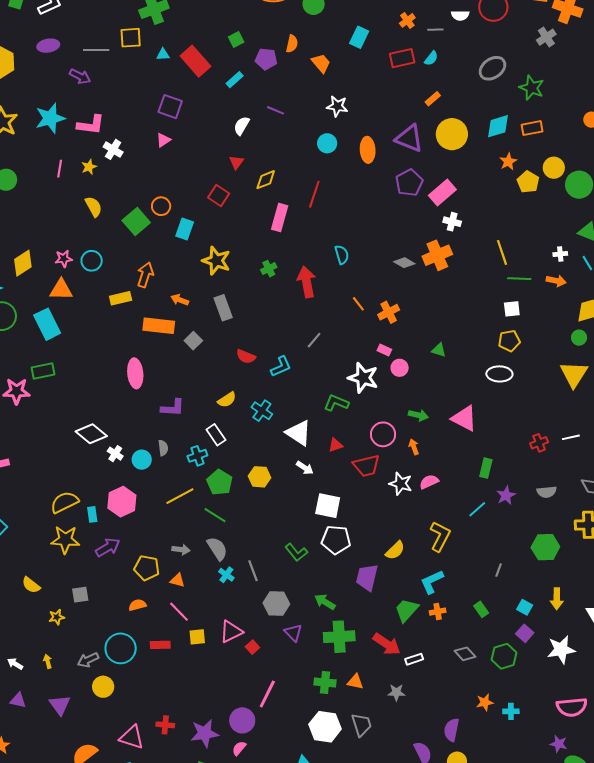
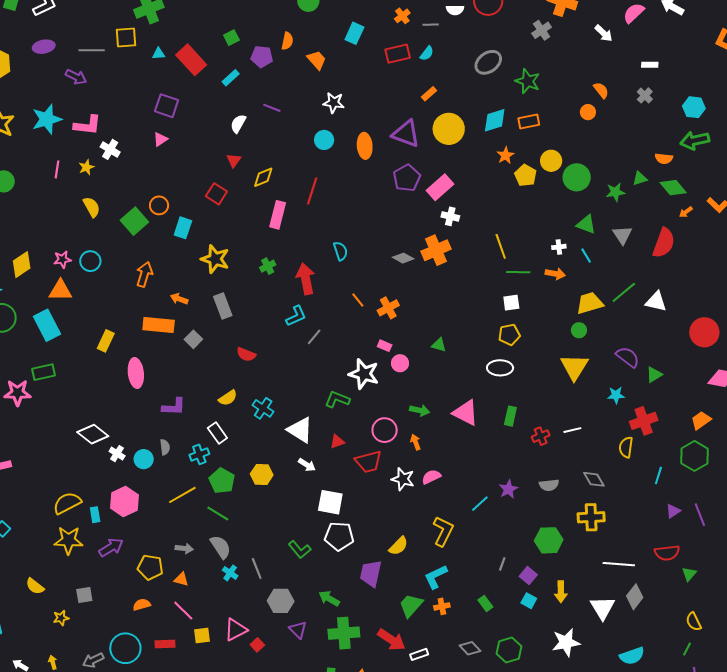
yellow rectangle: (121, 298) -> (106, 341), moved, turned -50
cyan L-shape: (281, 367) -> (296, 316), moved
green rectangle: (486, 468) -> (510, 416), moved
purple square: (525, 633) -> (528, 576), moved

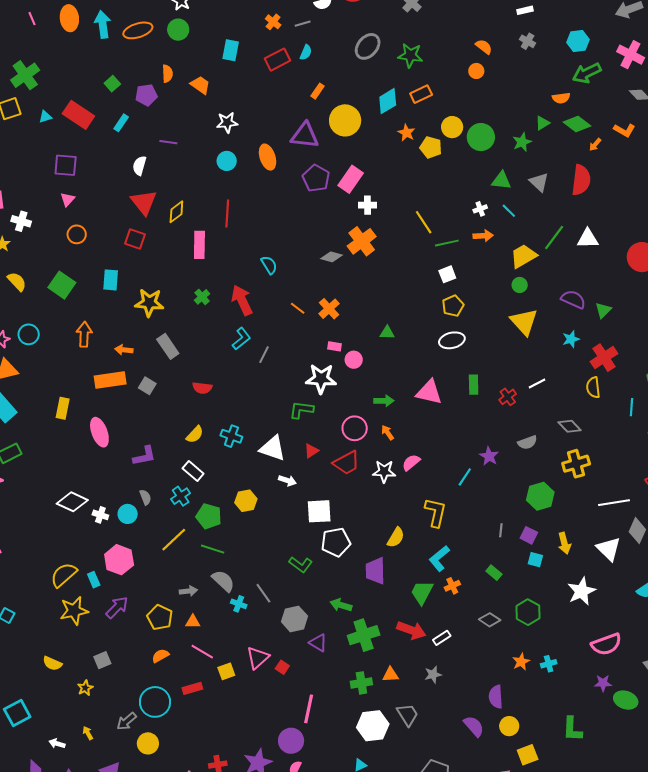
red triangle: (234, 160) -> (144, 202), size x1.8
orange circle: (159, 205) -> (77, 234), moved
yellow pentagon: (150, 567) -> (160, 617), turned 30

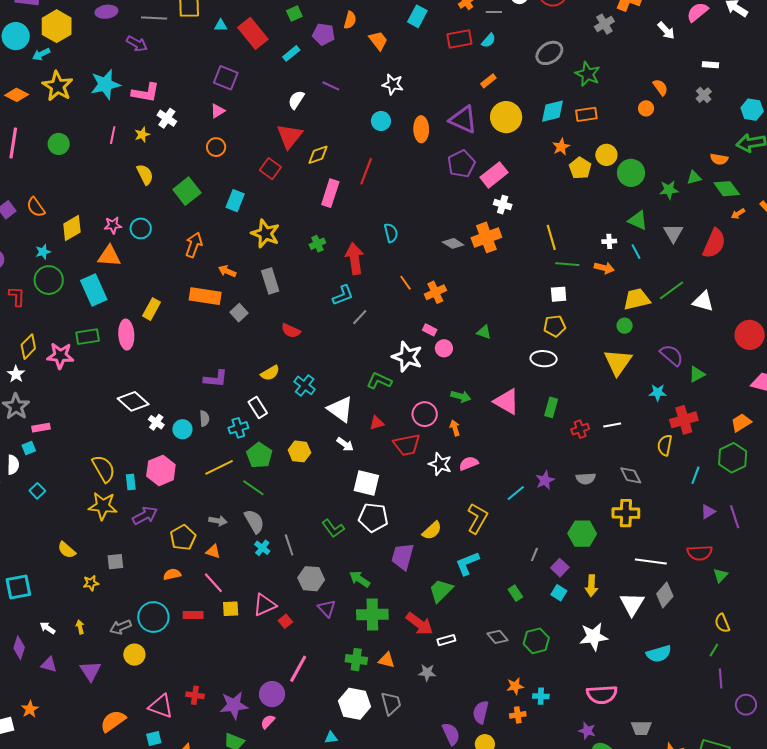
pink ellipse: (99, 432) -> (126, 335), moved
yellow semicircle: (64, 575) -> (104, 469), turned 84
orange cross: (452, 586) -> (518, 715), moved

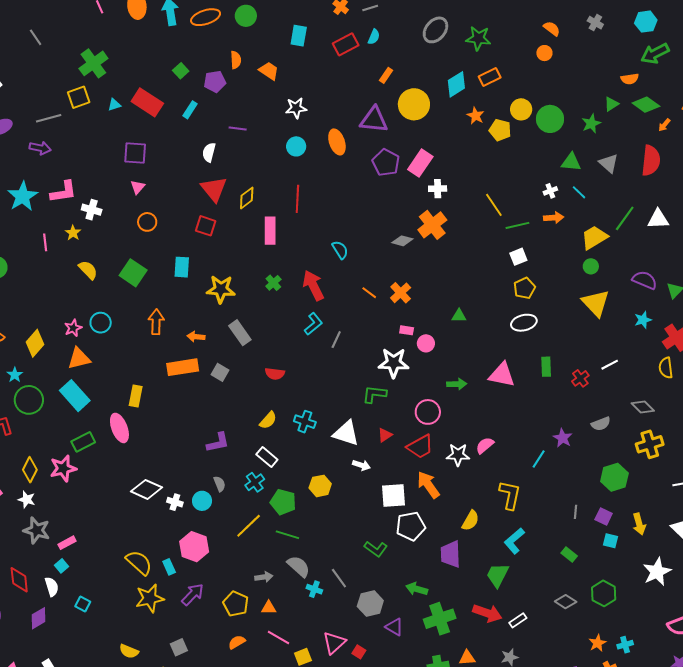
orange arrow: (455, 428) -> (428, 485), moved, size x1.8

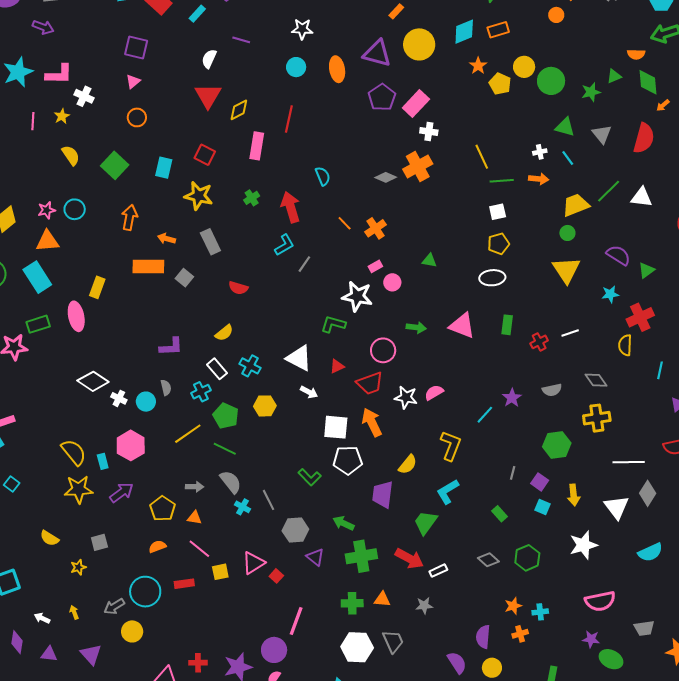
green diamond: (646, 105) -> (648, 82), turned 40
red square: (206, 226) -> (205, 155), moved
pink rectangle: (407, 330) -> (375, 266), turned -48
cyan cross: (305, 422) -> (250, 366), moved

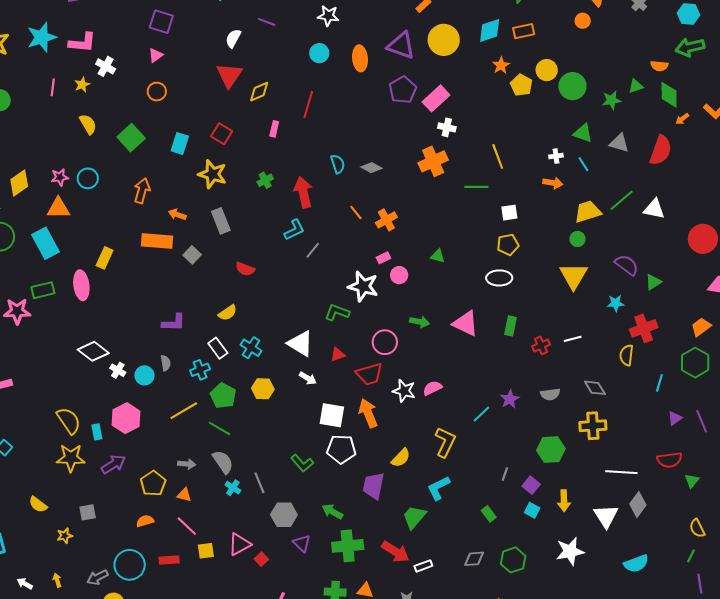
gray triangle: (602, 134) -> (619, 143), turned -40
pink rectangle: (257, 146) -> (274, 129), size x0.6
gray diamond: (386, 177) -> (371, 168), moved
green line: (502, 181) -> (476, 187), moved
gray diamond: (488, 560) -> (474, 559), turned -50

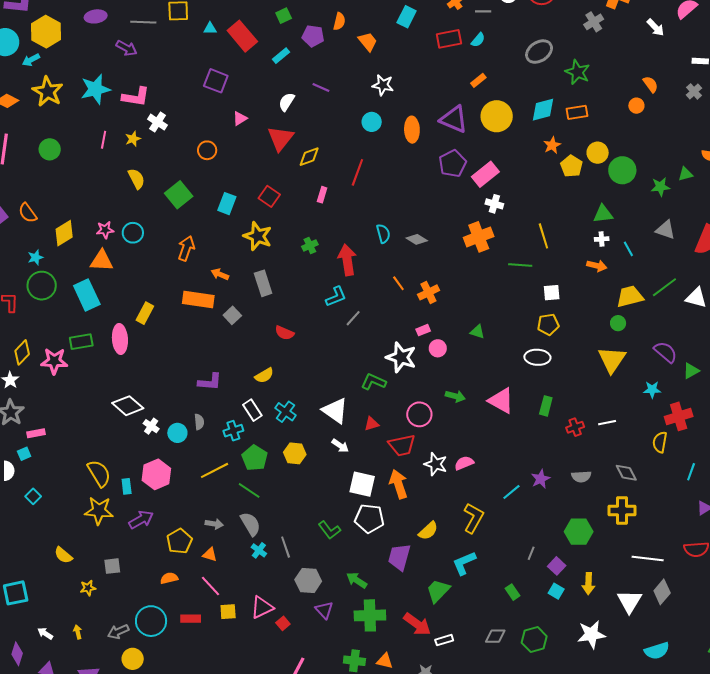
pink triangle: (156, 55) -> (240, 119), moved
green triangle: (583, 133) -> (603, 214), moved, turned -30

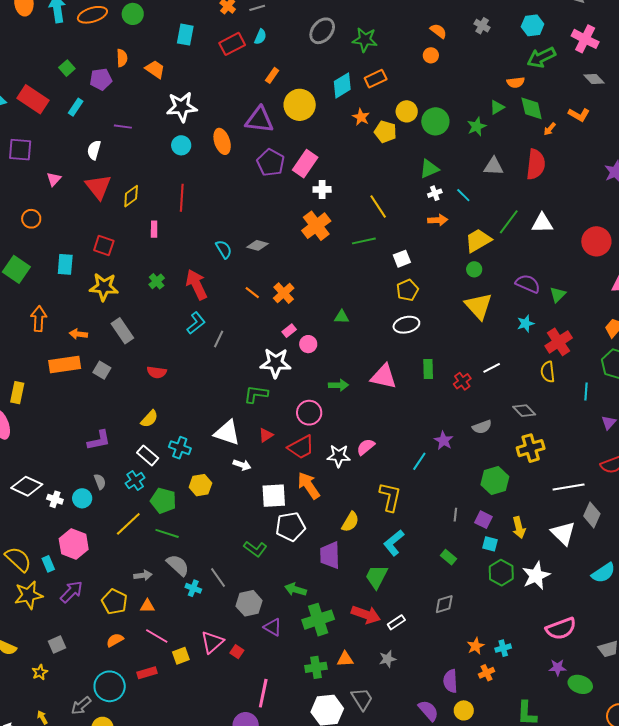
white star: (383, 85) -> (182, 107), size x1.4
green hexagon: (534, 640) -> (501, 573), moved

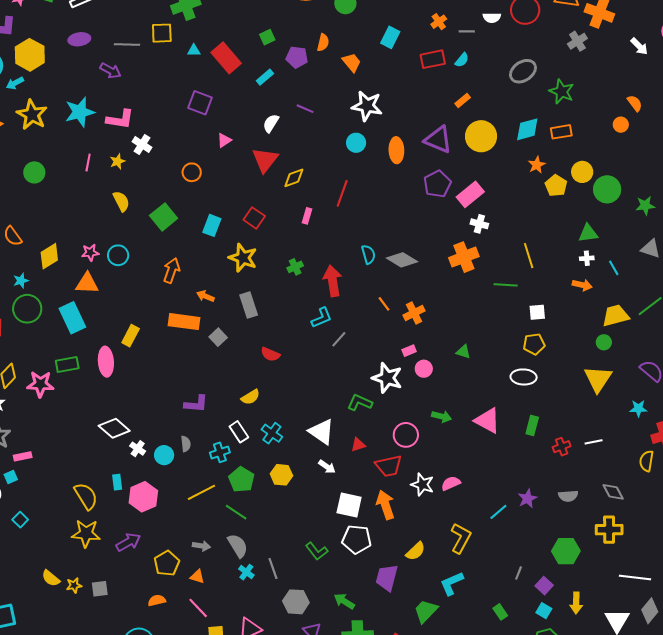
gray diamond: (257, 245) -> (402, 260), size x1.4
cyan rectangle: (48, 564) -> (117, 482), moved
yellow star: (40, 672) -> (74, 585), moved

